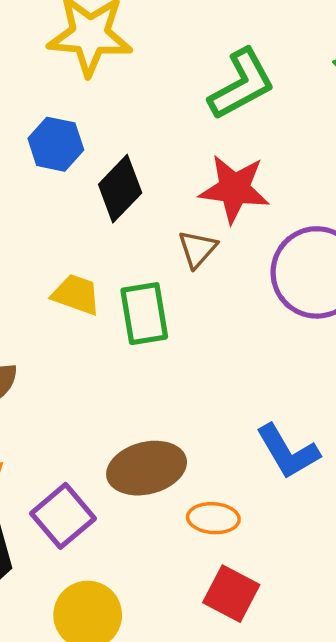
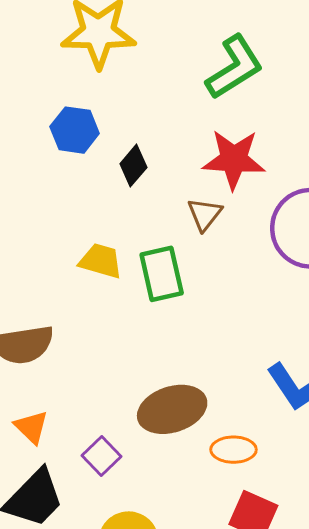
black diamond: (120, 189) -> (133, 166), size x0.7
purple square: (63, 516) -> (101, 456), size x0.7

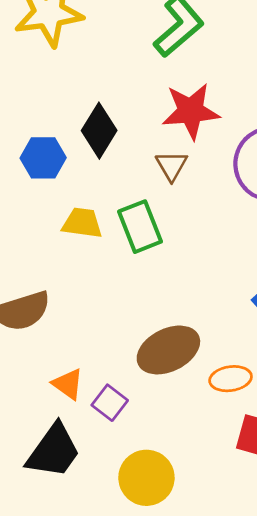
blue hexagon: (75, 130) -> (43, 158), moved
black diamond: (133, 166) -> (99, 131), size x1.4
orange triangle: (31, 427) -> (68, 384), moved

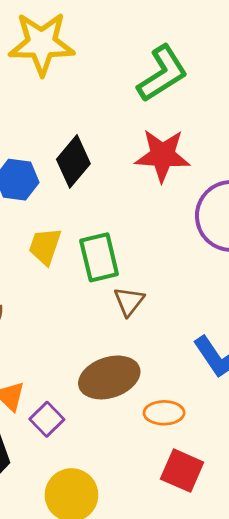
brown triangle: (172, 166) -> (129, 301), moved
yellow trapezoid: (82, 223) -> (45, 246), turned -87

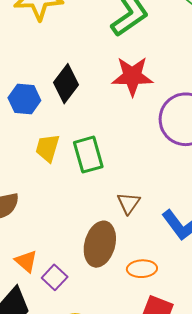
brown triangle: (129, 301) -> (128, 203), moved
brown ellipse: (109, 377) -> (100, 244), turned -54

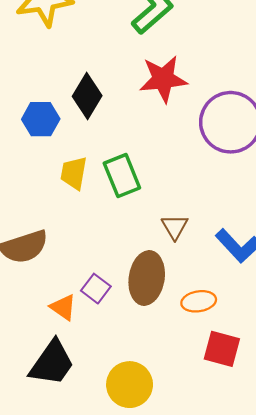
purple square: (55, 277) -> (96, 289), moved

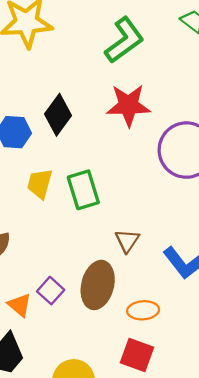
red square: (222, 349) -> (137, 355), moved

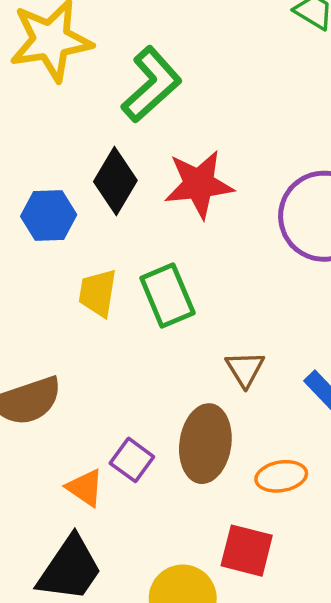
green L-shape: (124, 40) -> (151, 85), moved
red star: (129, 105) -> (199, 184), moved
red square: (137, 355) -> (247, 551), moved

